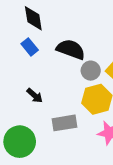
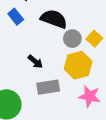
black arrow: (35, 95) -> (35, 62), moved

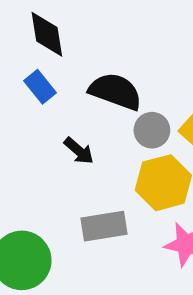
black arrow: (35, 62) -> (79, 151), moved

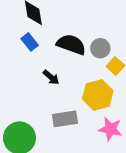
gray circle: (152, 130) -> (100, 48), moved

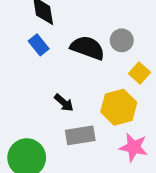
gray circle: (100, 48) -> (122, 40), moved
black arrow: (51, 77) -> (64, 103), moved

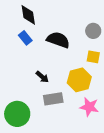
gray circle: (122, 40) -> (93, 31), moved
yellow square: (140, 73) -> (93, 57), turned -32

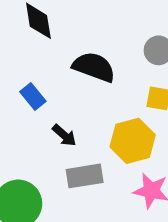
blue rectangle: (25, 38) -> (33, 97), moved

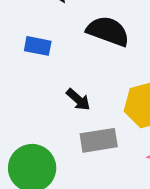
blue rectangle: (33, 97) -> (38, 46), moved, turned -40

